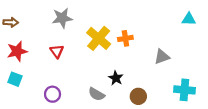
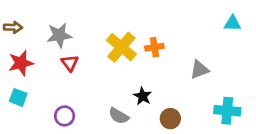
gray star: (62, 18) -> (59, 35), moved

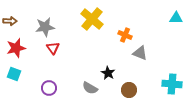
yellow cross: (121, 47) -> (92, 19), moved
orange cross: (154, 47) -> (125, 35), moved, turned 32
gray triangle: (199, 70) -> (140, 53), moved, turned 42

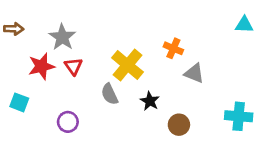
yellow cross: (92, 19) -> (128, 65), moved
gray star: (45, 27) -> (62, 37), turned -30
red star: (16, 48) -> (41, 66), moved
gray semicircle: (90, 88) -> (110, 94), moved, turned 35

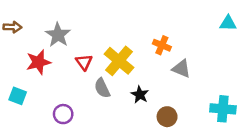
red triangle: (73, 66) -> (84, 62), moved

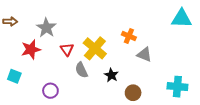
cyan triangle: (228, 23) -> (182, 18), size x1.5

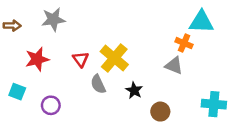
cyan triangle: (182, 18) -> (201, 22), moved
gray star: (46, 28) -> (53, 19), moved, turned 30
orange cross: (129, 36) -> (184, 43), moved
purple circle: (50, 91) -> (51, 105), moved

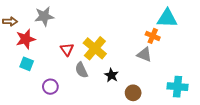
red star: (37, 59) -> (26, 39), moved
cyan square: (17, 92) -> (27, 64), moved
purple circle: (51, 105) -> (50, 87), moved

